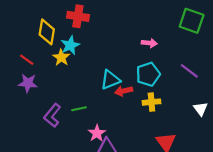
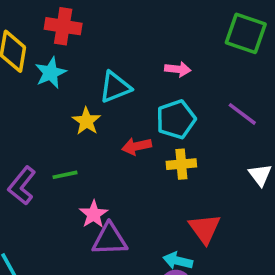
yellow star: (61, 58) -> (86, 121), moved
cyan triangle: (110, 80) -> (115, 87), moved

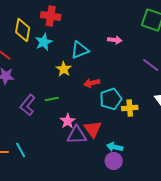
cyan pentagon: (176, 119) -> (111, 99), moved
yellow cross: (181, 164) -> (130, 108), moved
red triangle: (205, 229) -> (93, 129), moved

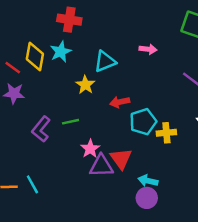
yellow diamond: (23, 30) -> (35, 57), moved

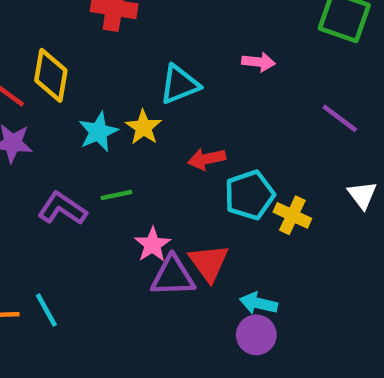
cyan star: (61, 52) -> (98, 132), moved
purple L-shape: (41, 129) -> (62, 209), turned 85
yellow cross: (166, 133) -> (292, 215), turned 30

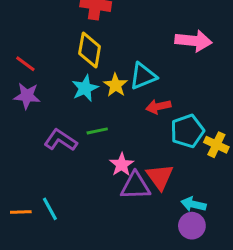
pink arrow: (259, 62) -> (193, 41), size x1.6
yellow diamond: (51, 75) -> (90, 50), moved
cyan triangle: (180, 84) -> (143, 76), moved

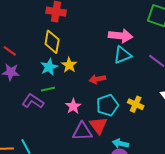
cyan triangle: (143, 76) -> (123, 55), moved
green line: (97, 131) -> (48, 89), moved
cyan pentagon: (187, 131) -> (107, 105), moved
pink star: (122, 165) -> (73, 106), moved

